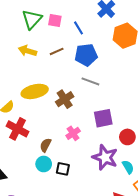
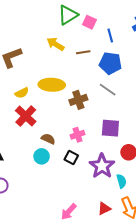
brown semicircle: (45, 145) -> (48, 139), turned 72
black square: (63, 169) -> (71, 158), moved

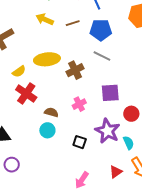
black square: (71, 158) -> (80, 142), moved

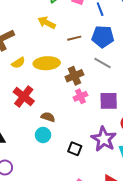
brown line: (73, 23) -> (74, 38), moved
yellow semicircle: (19, 72) -> (18, 63), moved
pink cross: (79, 104) -> (80, 96), moved

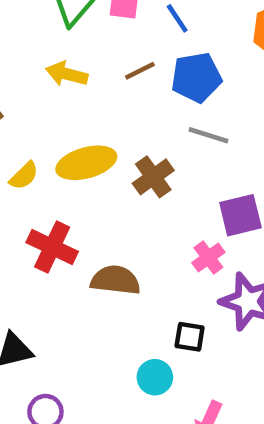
brown line: (74, 38) -> (140, 71), moved
pink cross: (80, 96) -> (208, 257), moved
brown semicircle: (48, 117) -> (115, 280), size x1.5
cyan circle: (43, 135) -> (155, 377), moved

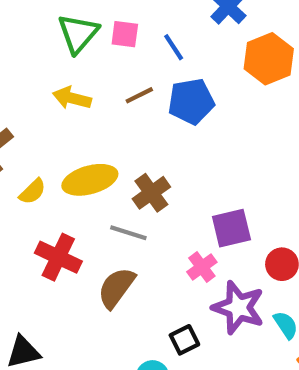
gray line: (208, 135) -> (128, 233), moved
brown semicircle: (115, 280) -> (116, 288), turned -60
black square: (190, 337) -> (184, 340), turned -36

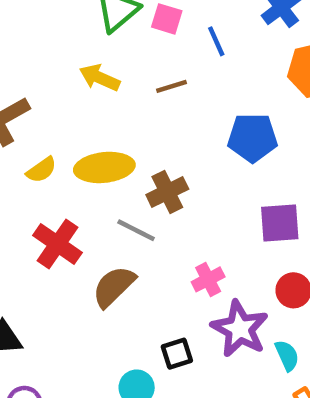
blue pentagon: (191, 101) -> (253, 138), moved
purple square: (231, 228) -> (280, 223), moved

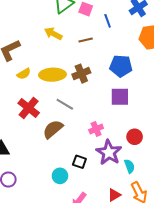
brown cross: (167, 192) -> (81, 74), moved
purple square: (280, 223) -> (120, 97), moved
black square: (177, 354) -> (79, 162), turned 32

